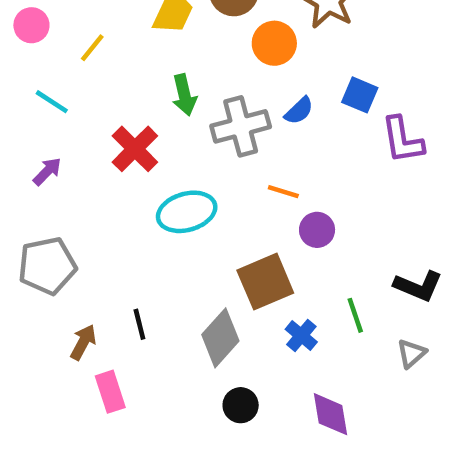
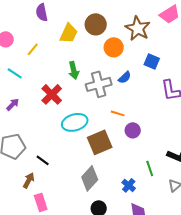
blue square: (360, 95) -> (152, 61), moved
brown square: (265, 282) -> (100, 142), moved
black line: (139, 324) -> (43, 160), moved, turned -40
blue cross: (301, 336) -> (129, 185), moved

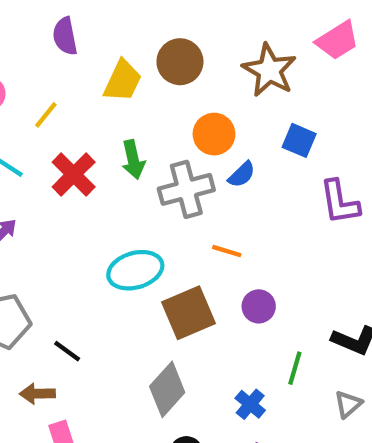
orange circle: (114, 47) -> (214, 134), moved
red cross: (52, 94) -> (74, 174), moved
purple circle: (133, 130) -> (259, 306), moved
green line: (150, 168) -> (295, 368), turned 35
brown arrow: (29, 180) -> (37, 394), turned -119

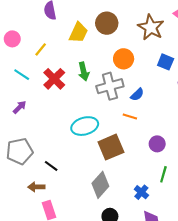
blue semicircle: (242, 174) -> (137, 95), moved
purple circle: (259, 306) -> (157, 144), moved

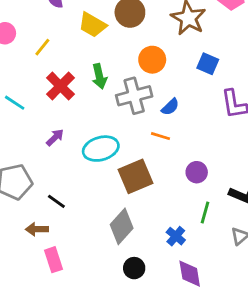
yellow trapezoid: (78, 33) -> (92, 25), turned 95
cyan line: (22, 75) -> (15, 103), moved
purple arrow: (20, 107) -> (55, 137), moved

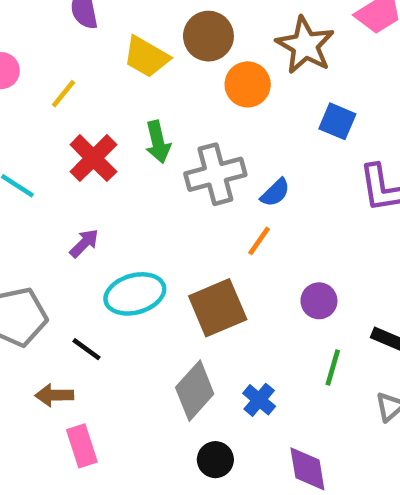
orange circle: (152, 60) -> (248, 84), moved
orange line: (161, 136) -> (259, 241), turned -72
cyan ellipse: (101, 149) -> (135, 294), moved
blue cross: (176, 236) -> (259, 400), moved

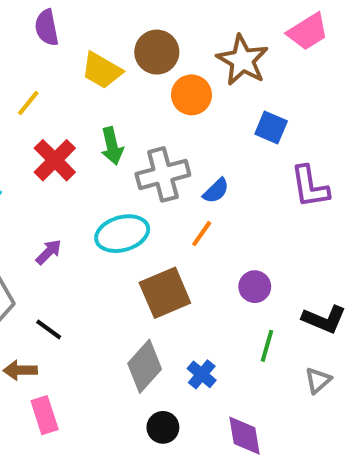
purple arrow: (84, 243) -> (49, 252), moved
cyan ellipse: (135, 294) -> (122, 234), moved

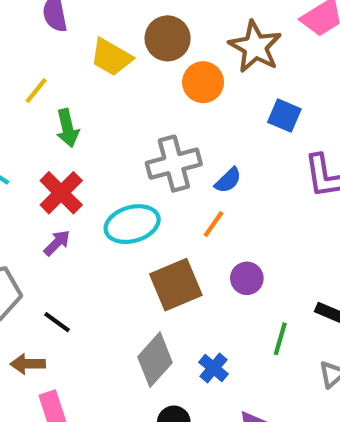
green arrow: (112, 146) -> (67, 128), moved
red cross: (55, 160) -> (61, 193), moved
purple circle: (255, 287) -> (247, 278), moved

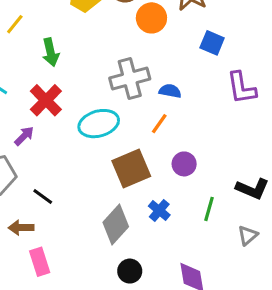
yellow line: (36, 91) -> (15, 24), moved
blue semicircle: (228, 180) -> (170, 91), turned -125
purple arrow: (57, 243) -> (24, 136), moved
blue cross: (213, 368) -> (159, 211), moved

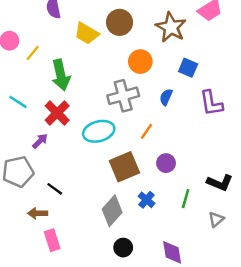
orange circle: (151, 18) -> (140, 62), moved
green arrow: (51, 52) -> (61, 75), size x1.4
blue semicircle: (170, 91) -> (166, 97), moved, turned -77

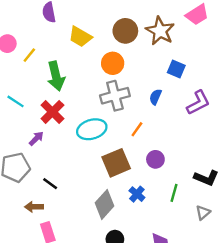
brown circle: (120, 22) -> (125, 31), moved
orange circle: (140, 62) -> (113, 63), moved
purple L-shape: (211, 103) -> (198, 103), turned -108

